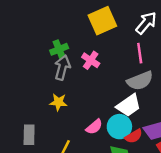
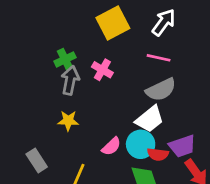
pink line: (140, 53) -> (159, 58), turned -66
gray rectangle: (29, 135) -> (37, 160), turned -30
red semicircle: (134, 136) -> (158, 154), turned 42

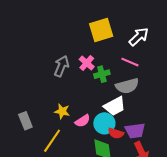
green cross: (65, 59) -> (102, 74), moved
yellow star: (68, 121) -> (62, 111), moved

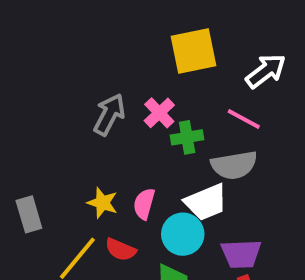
pink semicircle: (83, 121) -> (144, 204), moved, turned 133
red semicircle: (116, 133) -> (121, 250), moved

